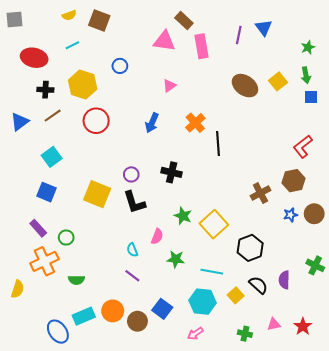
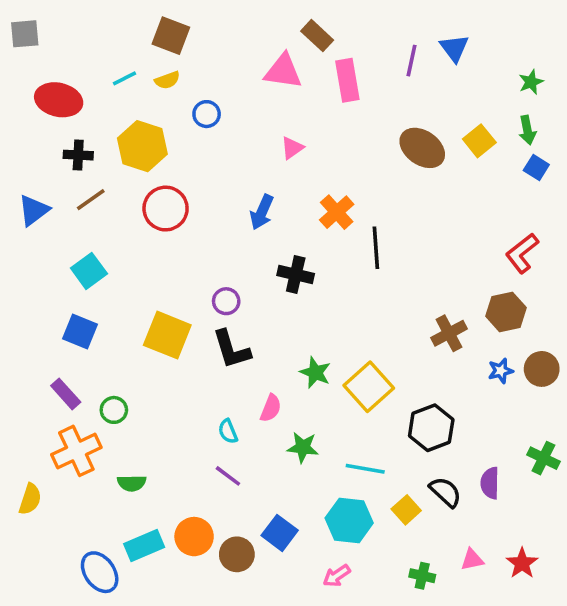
yellow semicircle: (69, 15) -> (167, 80), moved
blue square: (311, 97) -> (536, 168), turned 32
black cross: (172, 172) -> (296, 274), moved

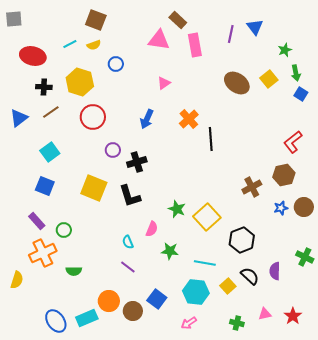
green star: (531, 82) -> (285, 50), moved
black cross: (296, 274) -> (137, 162), moved, turned -30
purple circle: (226, 301) -> (113, 150), moved
cyan rectangle: (144, 545) -> (87, 318), moved

